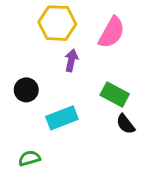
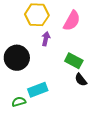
black circle: (26, 90) -> (17, 58), size x1.6
cyan rectangle: (62, 118) -> (38, 90), moved

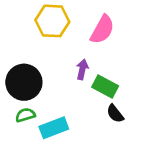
purple arrow: (46, 39) -> (82, 69), moved
green semicircle: (19, 102) -> (25, 115), moved

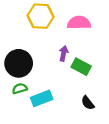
pink semicircle: (102, 30) -> (79, 23), turned -120
black semicircle: (115, 114) -> (88, 103), moved

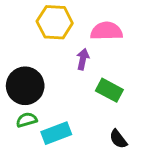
purple arrow: (64, 53) -> (83, 59), moved

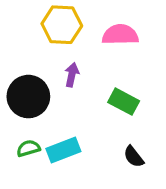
purple arrow: (83, 59) -> (72, 75), moved
green semicircle: (27, 120) -> (28, 148), moved

